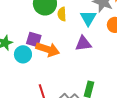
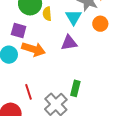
purple square: (34, 39) -> (19, 31), moved

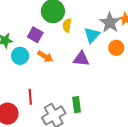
orange arrow: (33, 49) -> (45, 57), size x0.7
green rectangle: (75, 88) -> (77, 105), turned -35

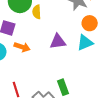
cyan triangle: (92, 35) -> (85, 43), moved, turned 36

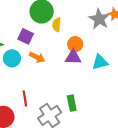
orange circle: (90, 23) -> (75, 44), moved

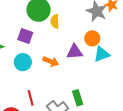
orange circle: (75, 44) -> (92, 38), moved
orange arrow: (37, 57) -> (51, 61), moved
cyan circle: (12, 58) -> (23, 62), moved

